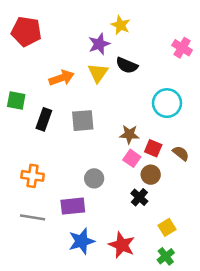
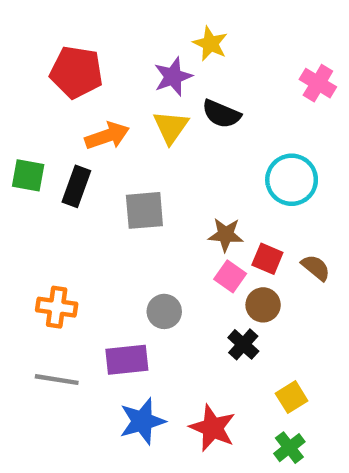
red pentagon: (26, 31) -> (76, 72), moved
black rectangle: (44, 119) -> (76, 186), moved

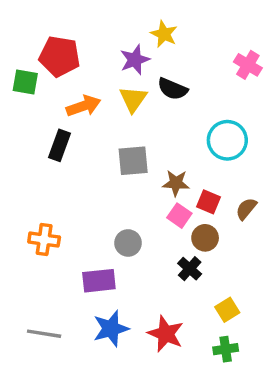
green square: (28, 175) -> (25, 82), moved
gray square: (144, 210) -> (133, 161), moved
brown semicircle: (316, 268) -> (246, 209), turned -90
gray line: (57, 380) -> (44, 334), moved
green cross: (289, 448) -> (226, 349), turned 30

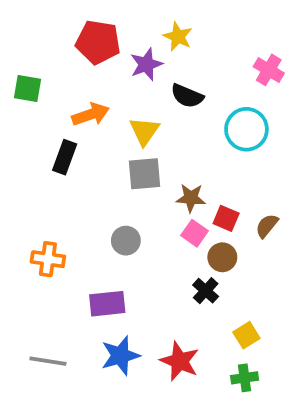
red pentagon: (60, 56) -> (98, 42), moved
yellow triangle: (133, 99) -> (144, 131), moved
cyan circle: (227, 140) -> (246, 129), moved
gray circle: (128, 243) -> (126, 241), moved

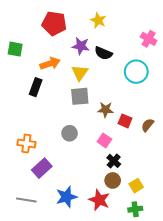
purple star: (146, 64) -> (81, 46), moved, turned 30
pink square: (194, 233) -> (104, 140), moved
brown circle: (222, 257) -> (113, 180), moved
purple rectangle: (107, 304) -> (42, 168), moved, turned -36

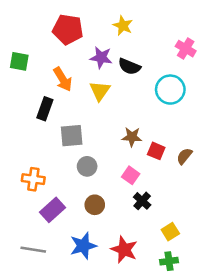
orange arrow: (50, 63) -> (63, 79), turned 78
gray square: (80, 96) -> (72, 136), moved
brown circle: (113, 180) -> (95, 205), moved

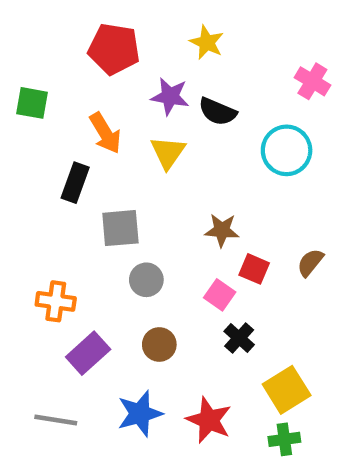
red square: (156, 151) -> (254, 269), moved
yellow square: (170, 232) -> (287, 390), size x1.5

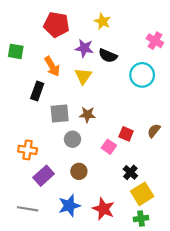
brown star: (222, 230) -> (87, 115), moved
black cross: (239, 338) -> (130, 172), moved

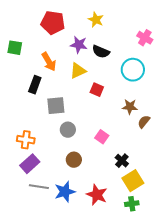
yellow triangle: (83, 76) -> (78, 71), turned 30
brown star: (87, 115) -> (130, 107), moved
red square: (126, 134) -> (97, 90), moved
purple rectangle: (44, 176) -> (30, 164), moved
gray line: (28, 209) -> (39, 187), moved

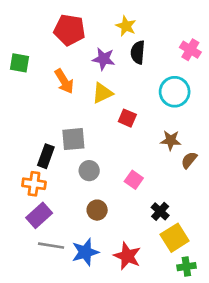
black semicircle: (101, 52) -> (138, 52), moved, turned 72
black rectangle: (35, 85) -> (46, 156), moved
green cross: (132, 204) -> (186, 267), moved

